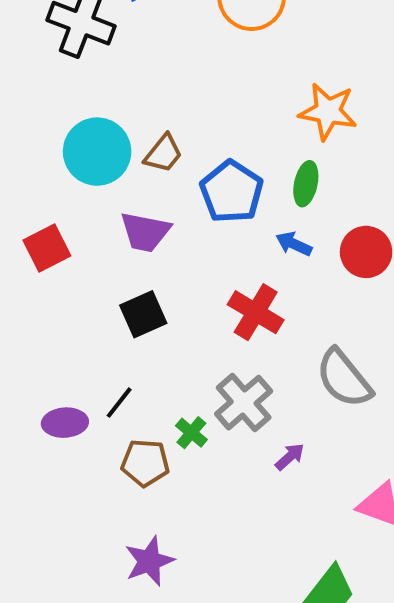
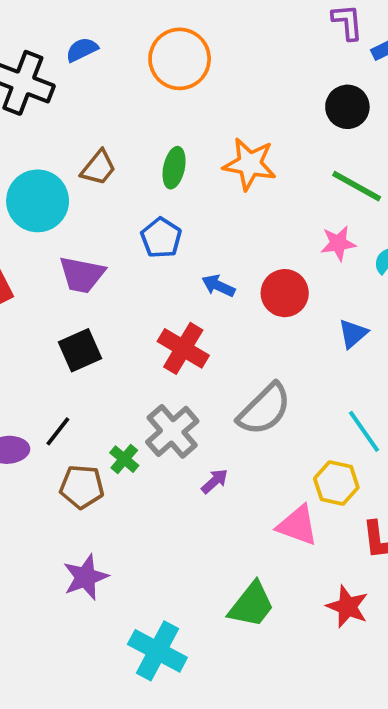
brown trapezoid: (163, 154) -> (98, 168), moved
green ellipse: (306, 184) -> (174, 168), moved
blue pentagon: (232, 192) -> (161, 238), size x0.7
gray semicircle: (344, 378) -> (264, 409), turned -96

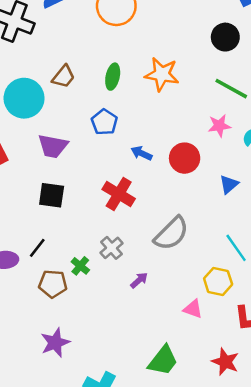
black square: (80, 350) -> (52, 195), turned 32
gray cross: (172, 431) -> (111, 248), size x0.7
pink triangle: (298, 525) -> (193, 309), size x0.7

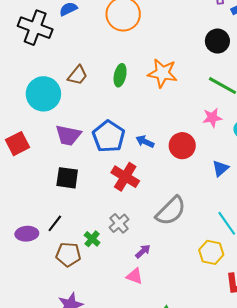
blue pentagon: (104, 122) -> (109, 136), moved, size x1.4
pink triangle: (193, 309) -> (135, 276), moved

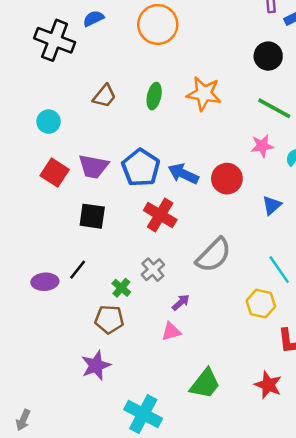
cyan circle: (43, 94) -> (49, 122), moved, size x0.6
blue arrow: (145, 142) -> (183, 174), size x1.4
red square: (18, 144) -> (55, 173), moved, turned -30
brown pentagon: (68, 254) -> (109, 319), moved
pink triangle: (135, 276) -> (171, 332), turned -36

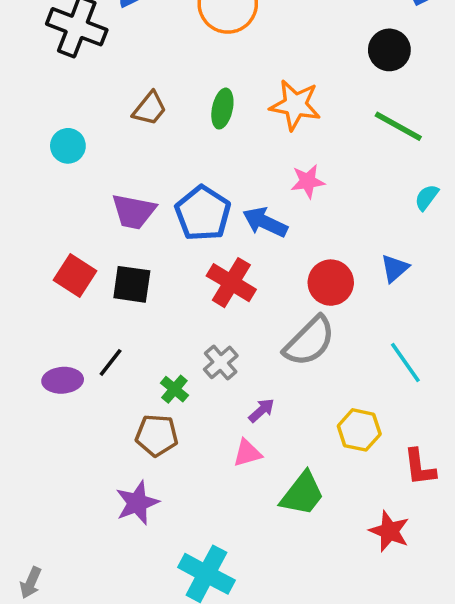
pink star: (262, 146) -> (308, 181), moved
red square: (55, 173) -> (75, 275), moved
red circle: (227, 179) -> (331, 283), moved
yellow hexagon: (261, 304) -> (359, 430), moved
green trapezoid: (205, 384) -> (302, 494), moved

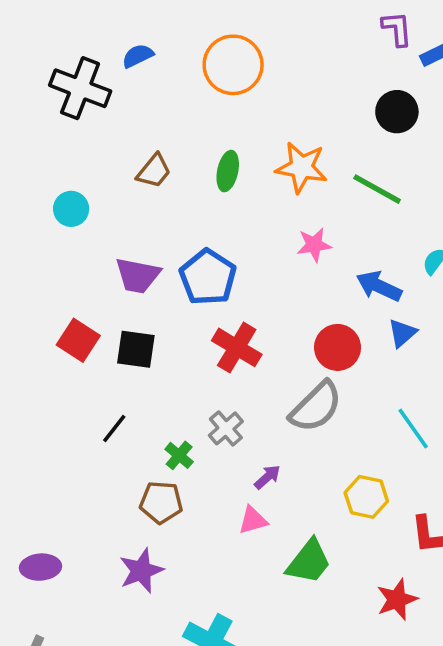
green line: (398, 126) -> (377, 189), moved
blue arrow: (265, 222) -> (379, 286), moved
purple ellipse: (63, 380) -> (40, 567), moved
red star: (389, 531) -> (397, 599), turned 30

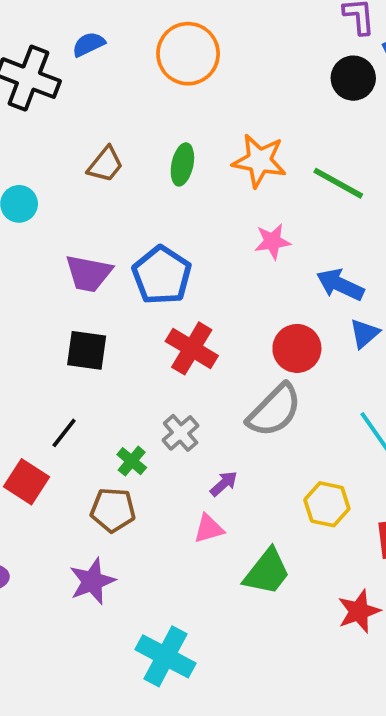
black circle: (397, 112) -> (353, 78), moved
red square: (78, 340) -> (27, 482), moved

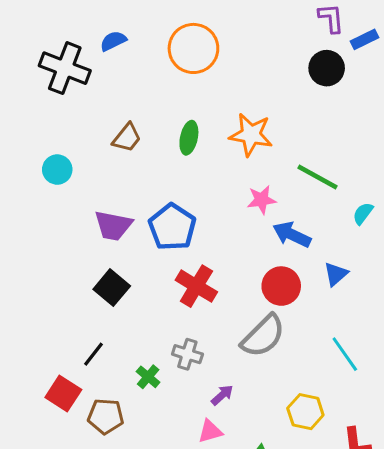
green line: (338, 183) -> (318, 177), moved
blue arrow: (340, 285) -> (292, 235), moved
black square: (87, 350) -> (112, 288), turned 32
gray cross: (181, 433) -> (187, 354), turned -32
brown pentagon: (113, 510) -> (106, 416), moved

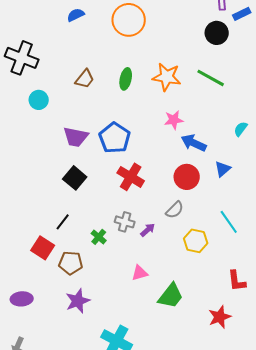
black cross: (65, 68) -> (22, 58), moved
green line: (318, 177) -> (211, 78), moved
gray semicircle: (263, 336) -> (175, 210), size x0.6
purple arrow: (222, 395) -> (148, 230), moved
yellow hexagon: (305, 412) -> (196, 241), moved

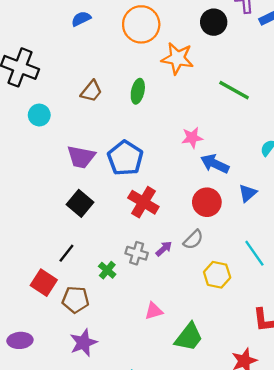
black circle: (217, 33) -> (214, 22), moved
orange star: (167, 77) -> (177, 58), moved
purple arrow: (148, 230) -> (164, 249), moved

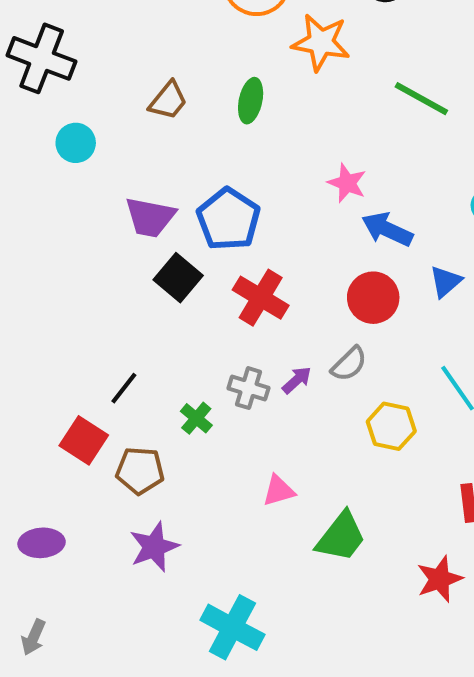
pink star: (192, 138) -> (347, 183), turned 30
black square: (80, 203) -> (178, 278), moved

